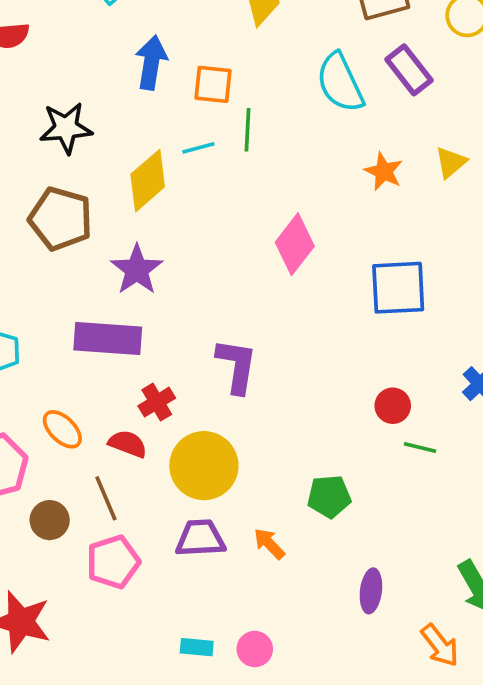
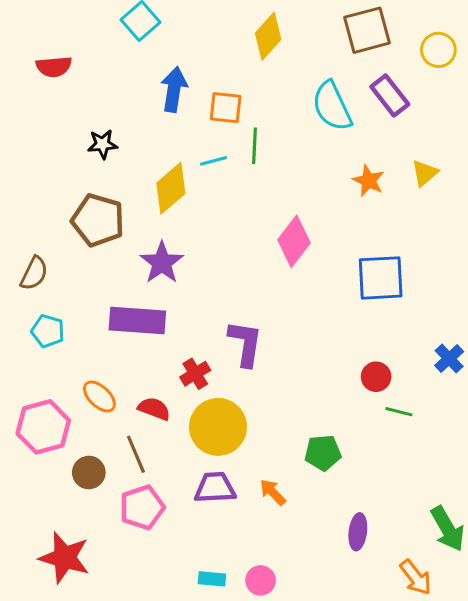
black star: (66, 128) -> (102, 144), size x0.7
red cross: (157, 402) -> (195, 374), moved

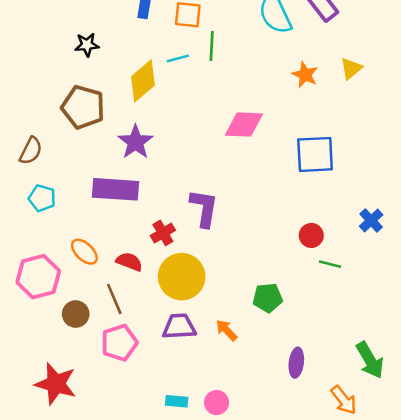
pink diamond: (294, 241) -> (244, 125), turned 54

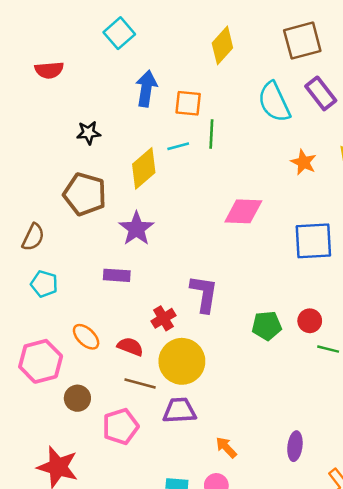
purple rectangle: (116, 189) -> (117, 275), size x0.6
green pentagon: (268, 298) -> (267, 326), moved
brown line: (114, 299) -> (140, 383), moved, turned -52
orange arrow: (227, 330) -> (226, 447), moved

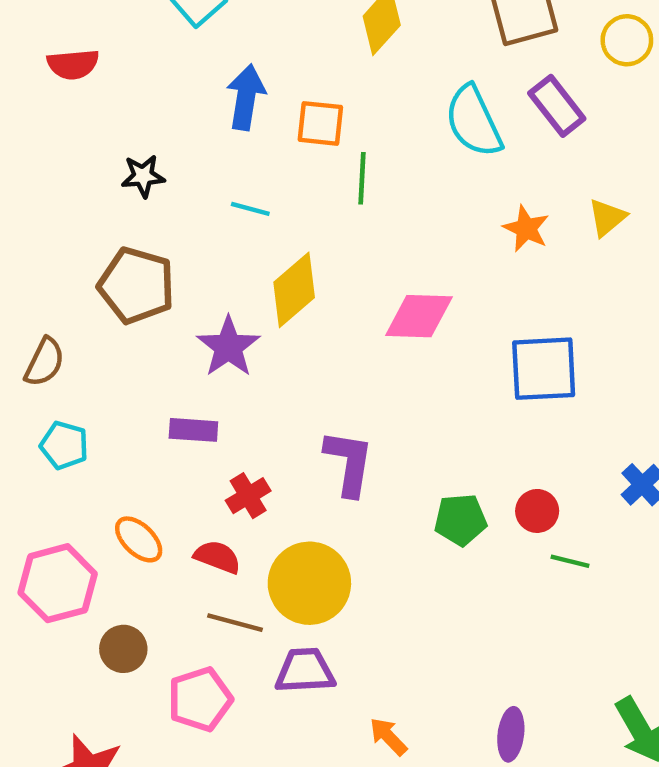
cyan line: (178, 146) -> (250, 209), moved, turned 30
yellow diamond: (144, 168) -> (294, 290), moved
red cross: (163, 318) -> (248, 496), moved

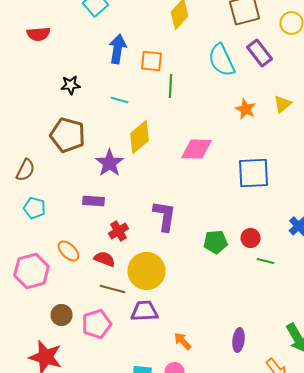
brown circle: (123, 649) -> (62, 315), moved

